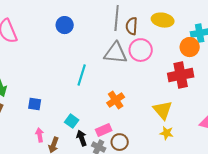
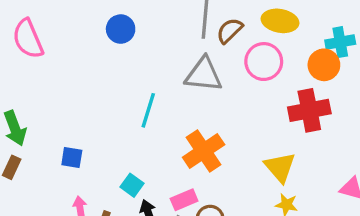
brown semicircle: (132, 26) -> (230, 31), turned 42
pink circle: (141, 50) -> (264, 62), moved
orange cross: (116, 100) -> (204, 151), size x1.4

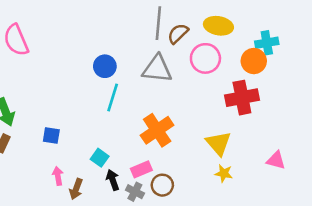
blue circle: (121, 29) -> (105, 66), moved

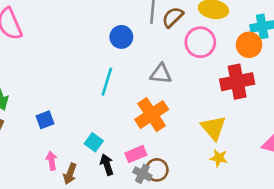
blue circle: (105, 66) -> (121, 37), moved
gray triangle: (157, 69) -> (161, 74), moved, size x0.7
blue square: (51, 135) -> (45, 120), turned -30
gray cross: (135, 192) -> (142, 174), moved

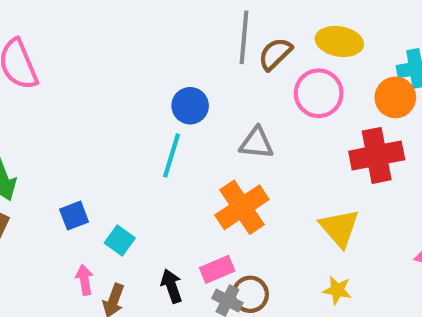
blue circle: (121, 37) -> (190, 106), moved
cyan square: (94, 142) -> (120, 240), moved
yellow star: (219, 158) -> (337, 290), moved

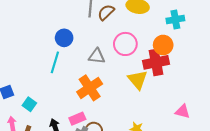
pink circle: (319, 93) -> (125, 44), moved
orange circle: (395, 97) -> (163, 45), moved
yellow triangle: (339, 228) -> (138, 80), moved

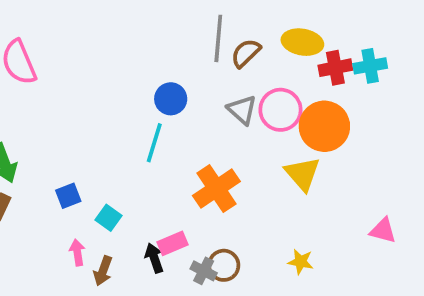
orange circle: (163, 45) -> (324, 126), moved, size x1.4
gray triangle: (97, 56) -> (242, 110), moved, turned 36
red cross: (156, 62) -> (335, 68), moved, size x0.7
pink rectangle: (77, 119) -> (173, 243), moved

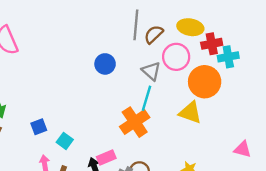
cyan cross: (370, 66) -> (228, 57), moved
pink circle: (280, 110) -> (176, 57), moved
cyan line: (154, 143) -> (147, 98), moved
yellow triangle: (302, 174) -> (190, 113), turned -30

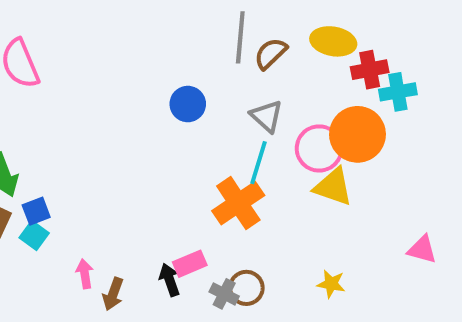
pink circle: (176, 57) -> (319, 148), moved
blue square: (39, 127) -> (36, 211), moved
cyan square: (65, 141) -> (34, 235), moved

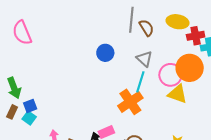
brown semicircle: (271, 54) -> (146, 28), turned 102

